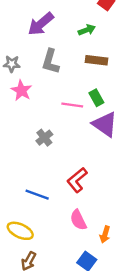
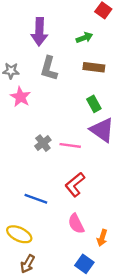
purple arrow: (41, 24) -> (39, 32), turned -48
pink line: (72, 105) -> (70, 145), moved

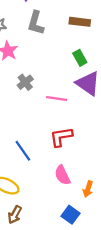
gray cross: (43, 143) -> (25, 82), moved
red L-shape: (75, 185) -> (61, 137), turned 30
blue line: (36, 199) -> (23, 151), turned 35

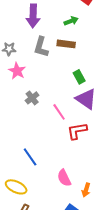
brown rectangle: (80, 22) -> (66, 44), moved
pink line: (57, 98) -> (59, 112), turned 48
red L-shape: (61, 137) -> (77, 131), moved

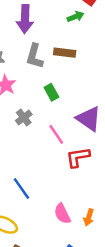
green arrow: (71, 21) -> (75, 17), moved
green rectangle: (79, 77) -> (51, 92), moved
orange arrow: (86, 190) -> (89, 217), moved

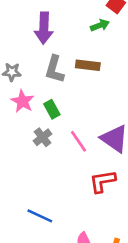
green rectangle: (51, 92) -> (52, 109), moved
pink line: (56, 134) -> (78, 141), moved
blue line: (21, 188) -> (40, 216), turned -30

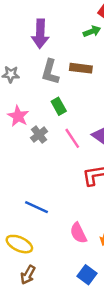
pink star: (23, 101) -> (18, 116), moved
green rectangle: (52, 109) -> (59, 106), moved

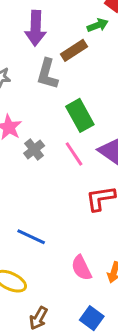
brown rectangle: (81, 68) -> (74, 50), moved, turned -40
green rectangle: (59, 106) -> (80, 115), moved, size x1.5
brown arrow: (28, 275) -> (38, 318), moved

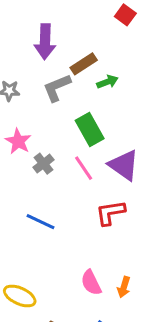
green arrow: (98, 25) -> (107, 82), moved
gray L-shape: (47, 74) -> (57, 88), turned 52
blue line: (31, 237) -> (40, 222), moved

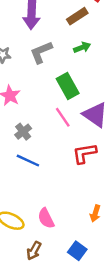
brown rectangle: (84, 64) -> (77, 16), moved
gray cross: (43, 164) -> (23, 132), moved
pink semicircle: (91, 283) -> (46, 218), moved

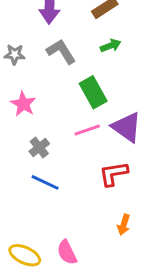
gray L-shape: (41, 52) -> (61, 51), turned 80
pink line: (63, 117) -> (87, 130), turned -75
orange arrow: (95, 213) -> (124, 225), moved

